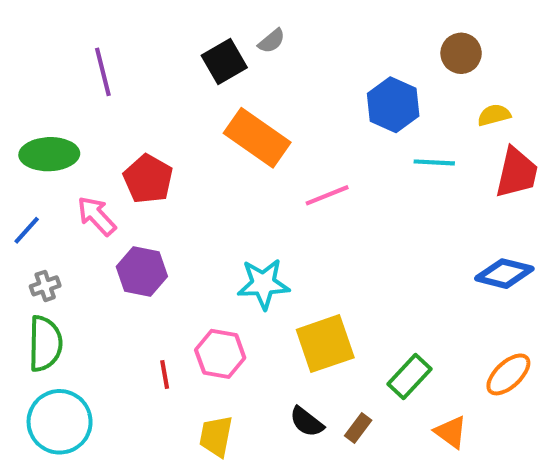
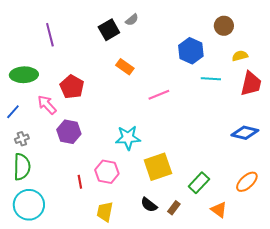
orange rectangle: (257, 138) -> (125, 67), size x0.6

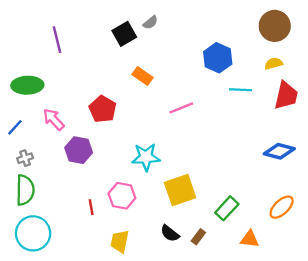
brown circle: (224, 26) -> (275, 26), moved, size x1.4
red pentagon: (72, 87) -> (103, 109), moved
orange triangle: (219, 210) -> (250, 239), turned -30

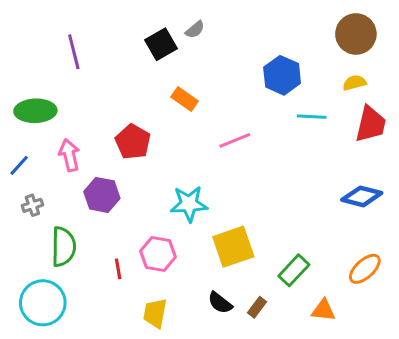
pink arrow: (54, 119) -> (69, 155), turned 30
green semicircle: (25, 190) -> (63, 247), moved

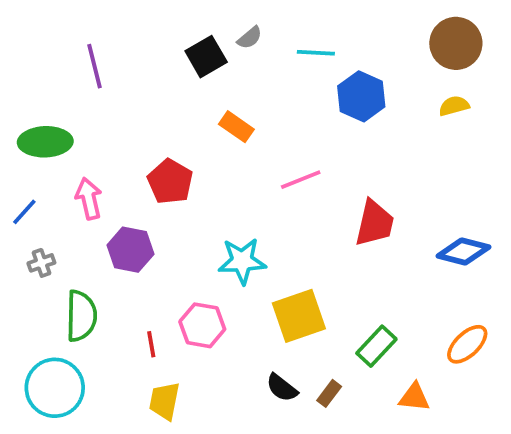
cyan line: (312, 117) -> (316, 53), moved
red trapezoid: (371, 124) -> (375, 223), moved
yellow trapezoid: (155, 313) -> (164, 401), moved

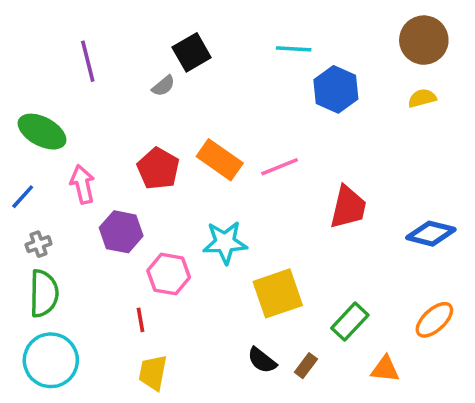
gray semicircle: (250, 38) -> (163, 86), moved
orange rectangle: (236, 127) -> (220, 160), moved, size x1.4
green ellipse: (45, 142) -> (42, 132), turned 30
green semicircle: (81, 316) -> (44, 293), moved
pink hexagon: (202, 325) -> (169, 274), moved

